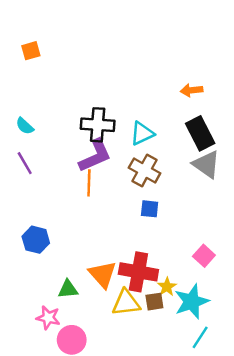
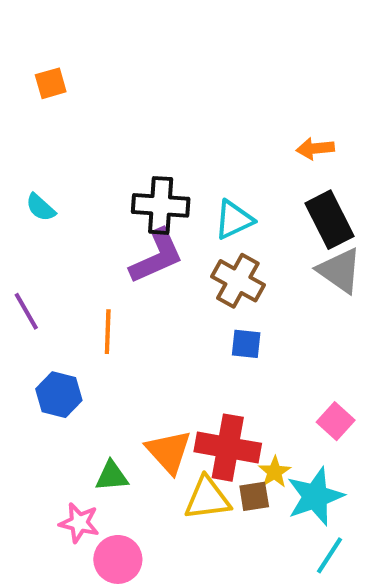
purple line: (25, 163) -> (26, 311), moved
orange line: (89, 183) -> (108, 332), moved

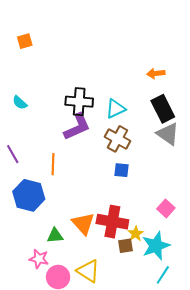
blue hexagon: (59, 395) -> (29, 195), size x1.4
yellow triangle: (207, 498) -> (88, 271), moved, turned 40

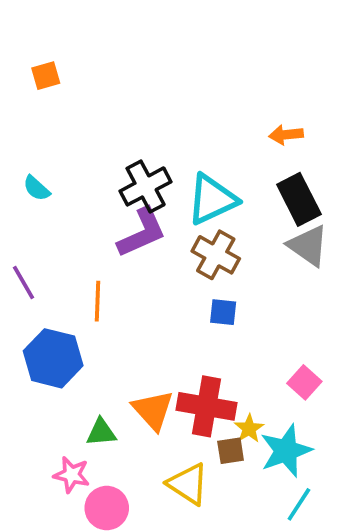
black cross: (79, 102) -> (146, 186), turned -32
cyan triangle: (115, 109) -> (212, 199), size x1.4
yellow triangle: (88, 271) -> (188, 484), moved

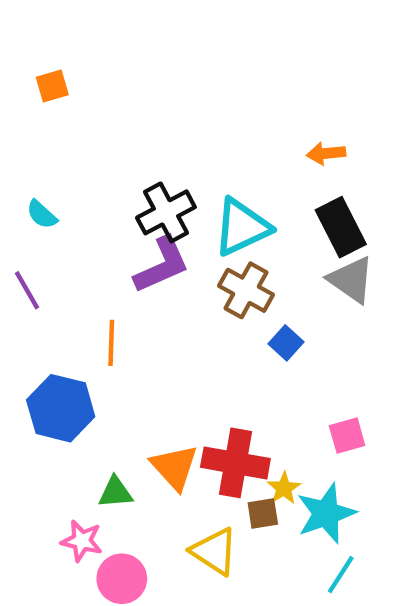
purple line: (24, 283) -> (27, 290), moved
blue square: (223, 312) -> (286, 343), moved, turned 36
pink square: (304, 382) -> (347, 436), turned 32

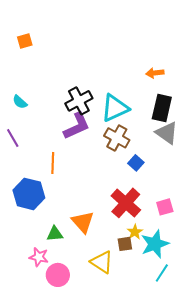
black rectangle: (341, 227) -> (162, 108), turned 40
red cross: (235, 463) -> (126, 203), moved, turned 32

